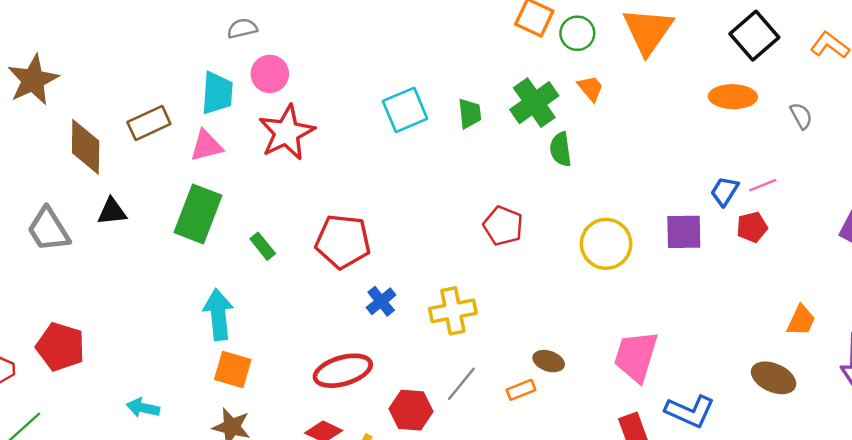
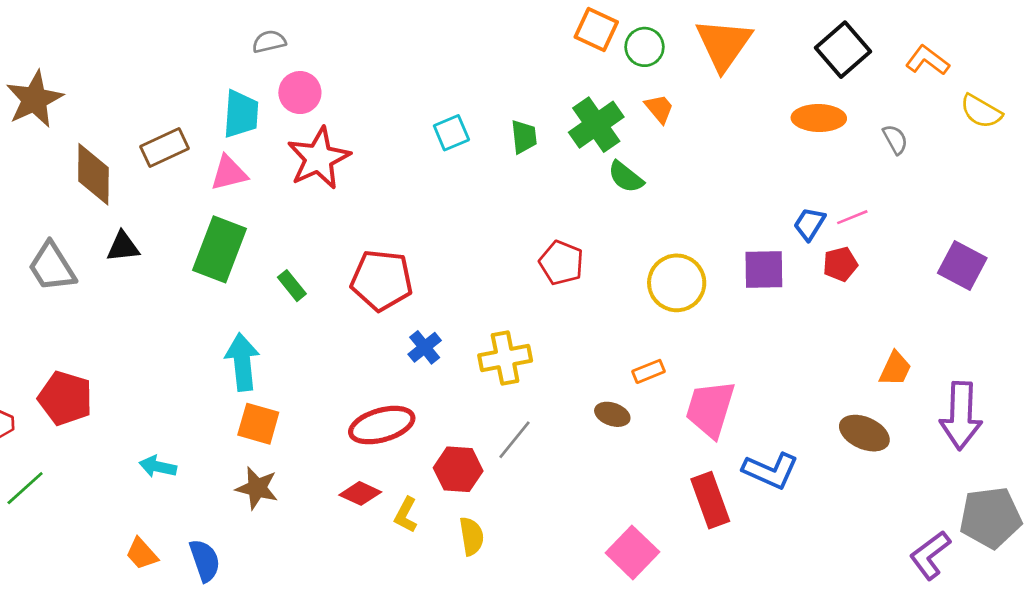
cyan square: (405, 110) -> (451, 133), size x0.7
green semicircle: (561, 149) -> (626, 177), turned -44
orange rectangle: (521, 390) -> (649, 371), moved

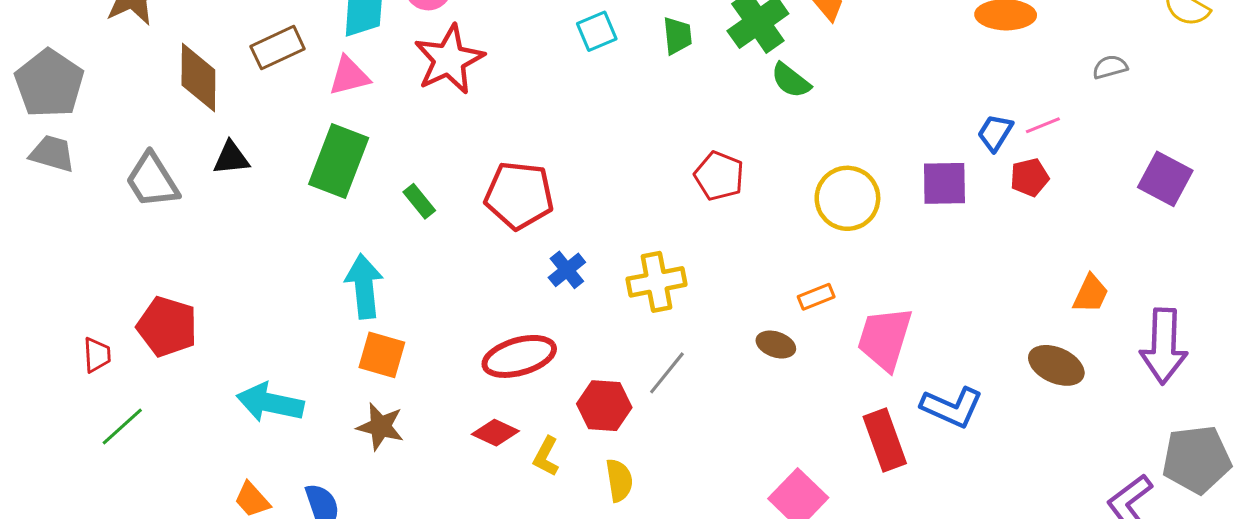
gray semicircle: (895, 139) -> (1110, 67), moved, turned -76
cyan arrow: (158, 467) -> (270, 403), size x1.6

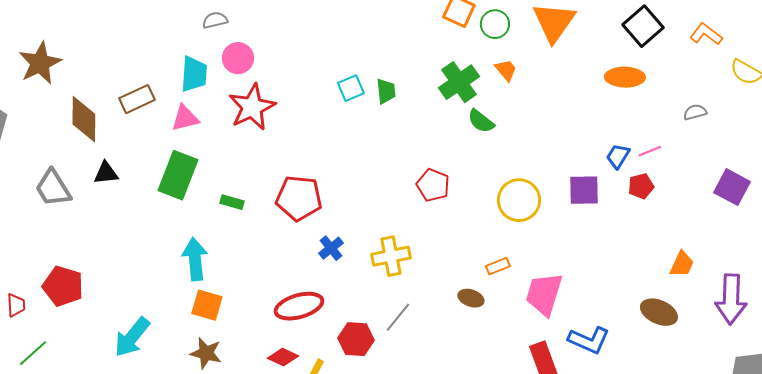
green trapezoid: (677, 36) -> (386, 91), moved
green rectangle: (419, 201) -> (232, 202), turned -35
cyan arrow: (270, 403) -> (132, 337), turned -63

